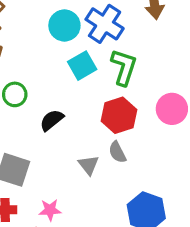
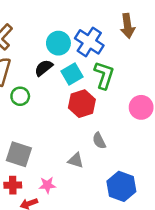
red hexagon: (119, 115) -> (82, 104), moved
black semicircle: (52, 120) -> (44, 68), moved
gray triangle: (89, 165) -> (76, 160), moved, turned -35

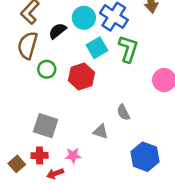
black semicircle: (44, 68) -> (58, 31), moved
red hexagon: (82, 104) -> (81, 76), moved

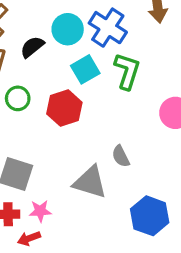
gray triangle: (101, 132) -> (90, 182), size x1.6
pink star: (73, 156) -> (40, 211), moved

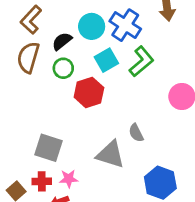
green L-shape: (127, 71) -> (141, 61), turned 32
green circle: (18, 98) -> (63, 68), moved

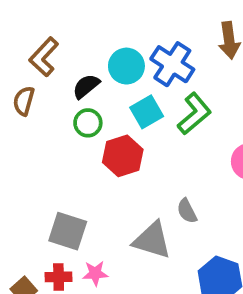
brown semicircle: (28, 57) -> (24, 101), moved, size x0.7

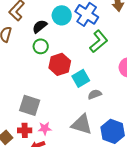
cyan square: (147, 112) -> (81, 78), moved
gray semicircle: (187, 211) -> (95, 94), turned 96
gray triangle: (152, 240) -> (82, 124), moved

